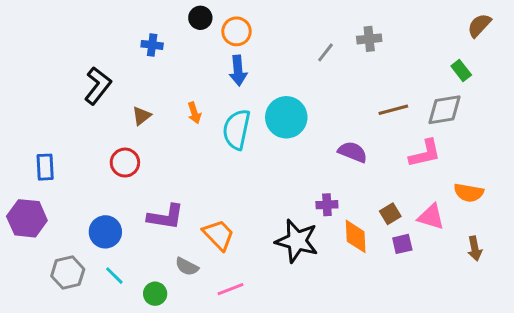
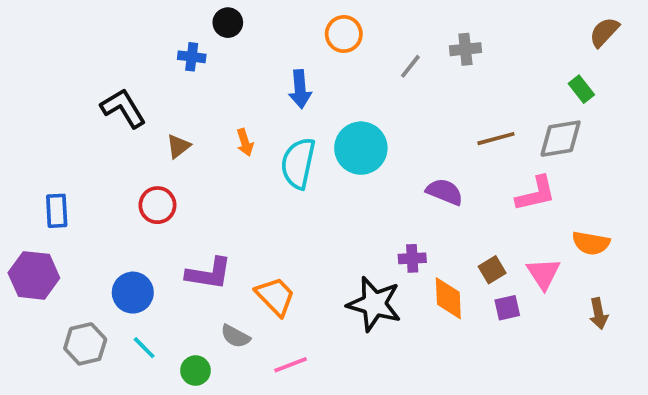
black circle: (200, 18) -> (228, 23), moved
orange circle: (237, 31) -> (344, 34), moved
black L-shape: (98, 86) -> (123, 108), turned -69
pink triangle: (431, 217) -> (543, 274), turned 40

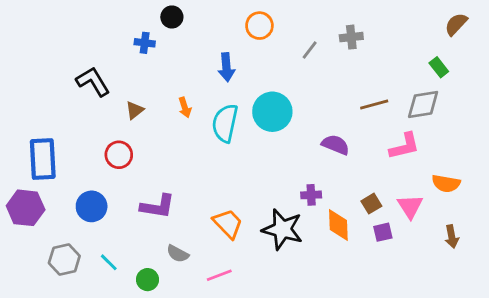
blue rectangle: (57, 211) -> (43, 159), size x1.6
blue circle: (133, 293) -> (92, 206), moved
orange trapezoid: (275, 296) -> (228, 224), moved

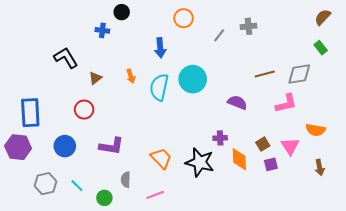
green rectangle: (439, 67) -> (321, 48), moved
gray semicircle: (178, 254) -> (126, 180), turned 63

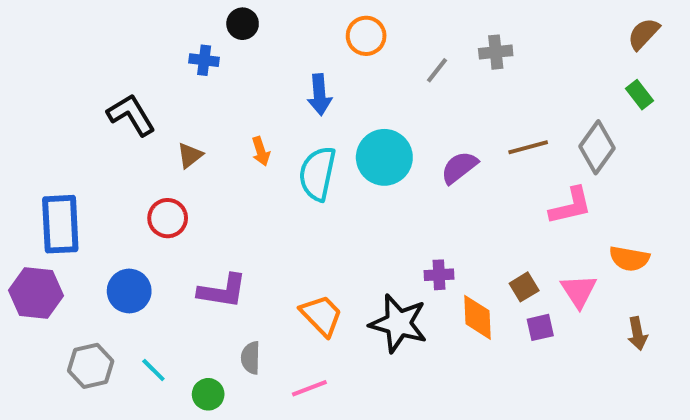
gray diamond: (299, 74) -> (597, 147), turned -45
purple semicircle: (237, 102) -> (459, 167), moved, turned -60

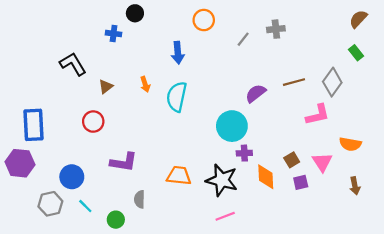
cyan circle: (384, 157) -> (232, 126), moved
blue circle: (129, 291) -> (72, 177), moved
orange trapezoid: (322, 315) -> (179, 176), turned -40
pink line: (309, 388) -> (225, 216), moved

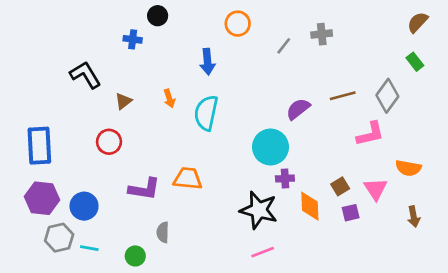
purple hexagon: (20, 163) -> (42, 198), moved
orange trapezoid: (179, 176) -> (188, 179), moved
cyan line: (85, 206) -> (89, 248), moved, turned -35

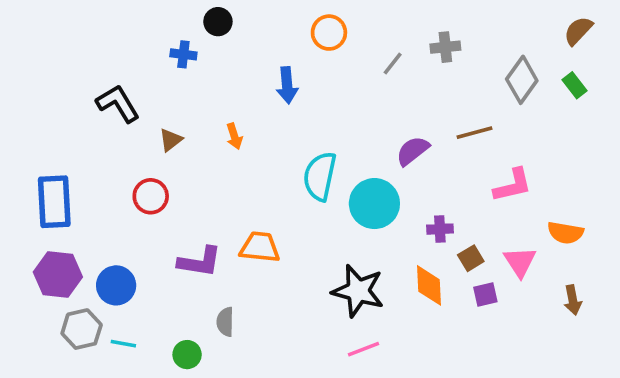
gray diamond: (387, 96) -> (522, 80), moved
cyan semicircle: (206, 113) -> (320, 176), moved
purple cross: (285, 179) -> (440, 229), moved

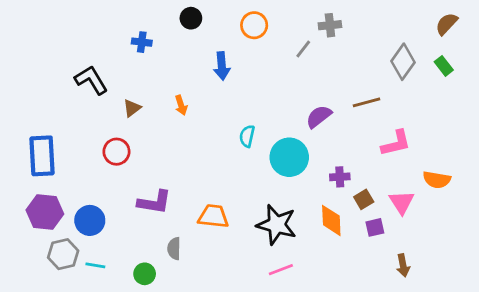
black circle: (218, 22) -> (191, 18), moved
gray cross: (445, 47) -> (330, 25), moved
cyan semicircle: (320, 176) -> (247, 136), size x0.6
orange trapezoid: (260, 247) -> (213, 216), moved
brown arrow: (573, 300) -> (403, 265), moved

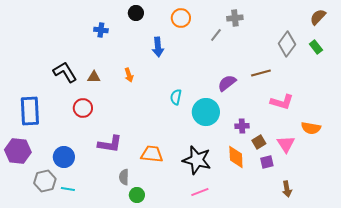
black L-shape: (91, 80) -> (65, 72), moved
brown triangle: (132, 108) -> (94, 77), turned 40
pink L-shape: (396, 143) -> (282, 102), turned 30
purple hexagon: (45, 212) -> (18, 151), moved
green circle: (145, 274) -> (137, 195), moved

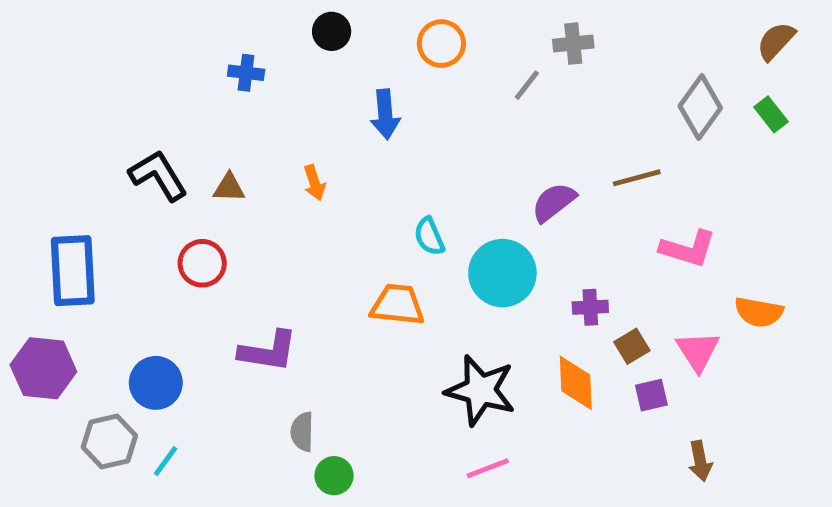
cyan semicircle: (176, 97) -> (429, 236), turned -35
orange trapezoid: (152, 154) -> (397, 305), moved
cyan line: (68, 189) -> (166, 461), turned -64

